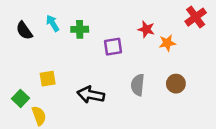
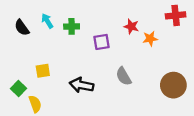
red cross: (196, 17) -> (176, 15), turned 30
brown circle: (176, 84) -> (173, 85), moved, size x1.5
gray semicircle: (138, 85) -> (124, 76), turned -36

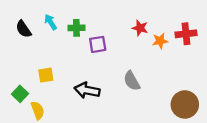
red cross: (176, 15) -> (186, 34), moved
purple square: (101, 42) -> (98, 44), moved
brown circle: (173, 85) -> (185, 104), moved

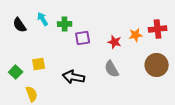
red star: (140, 28) -> (115, 42), moved
green square: (20, 94) -> (16, 72), moved
brown circle: (185, 104) -> (157, 65), moved

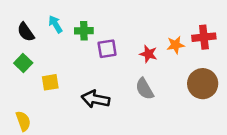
green square: (16, 72) -> (23, 63), moved
yellow semicircle: (32, 94) -> (23, 121), moved

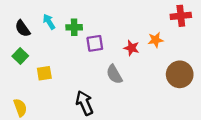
red cross: (204, 37) -> (181, 16), moved
gray semicircle: (145, 89) -> (114, 74), moved
black arrow: (95, 99) -> (84, 103), moved, turned 55

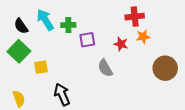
red cross: (181, 16) -> (135, 17), moved
cyan arrow: (49, 22) -> (45, 20), size x1.5
green square: (20, 56) -> (19, 51), size x1.5
black arrow: (84, 103) -> (62, 94), moved

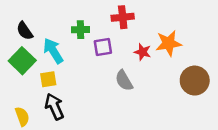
red cross: (135, 17) -> (123, 17), moved
cyan arrow: (45, 20) -> (53, 51), moved
orange star: (143, 37) -> (169, 43), size x1.5
black arrow: (62, 94) -> (54, 107), moved

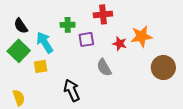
black arrow: (54, 107) -> (72, 90), moved

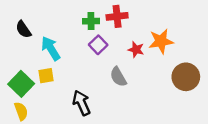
green cross: (68, 25) -> (91, 21), moved
purple square: (86, 39) -> (98, 45), turned -35
green square: (19, 51) -> (21, 84), moved

